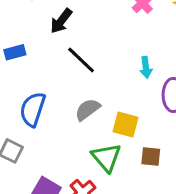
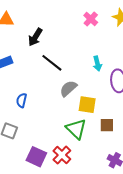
blue semicircle: (33, 109) -> (22, 100), size x0.6
gray semicircle: (88, 109) -> (68, 88), moved

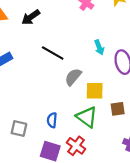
black arrow: (35, 37) -> (31, 17), moved, turned 30
blue semicircle: (22, 100) -> (52, 120), moved

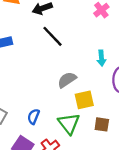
black line: (53, 53) -> (52, 36), moved
yellow square: (95, 91) -> (84, 100), turned -30

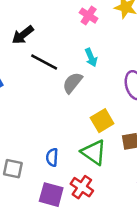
cyan arrow: (101, 58) -> (91, 57), moved
gray semicircle: (67, 80) -> (72, 83), moved

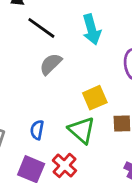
cyan arrow: (91, 57) -> (92, 29), size x1.5
gray semicircle: (72, 83) -> (51, 64), moved

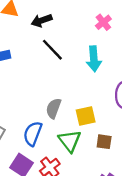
gray semicircle: (51, 64) -> (53, 108), moved, turned -36
blue semicircle: (37, 130) -> (33, 134), size x1.5

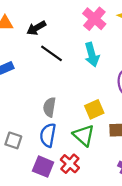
pink cross: (103, 22) -> (94, 19), size x1.5
gray semicircle: (53, 108) -> (49, 107), moved

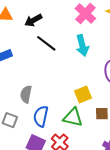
gray semicircle: (49, 107) -> (26, 94), moved
green triangle: (84, 135) -> (73, 117), turned -30

